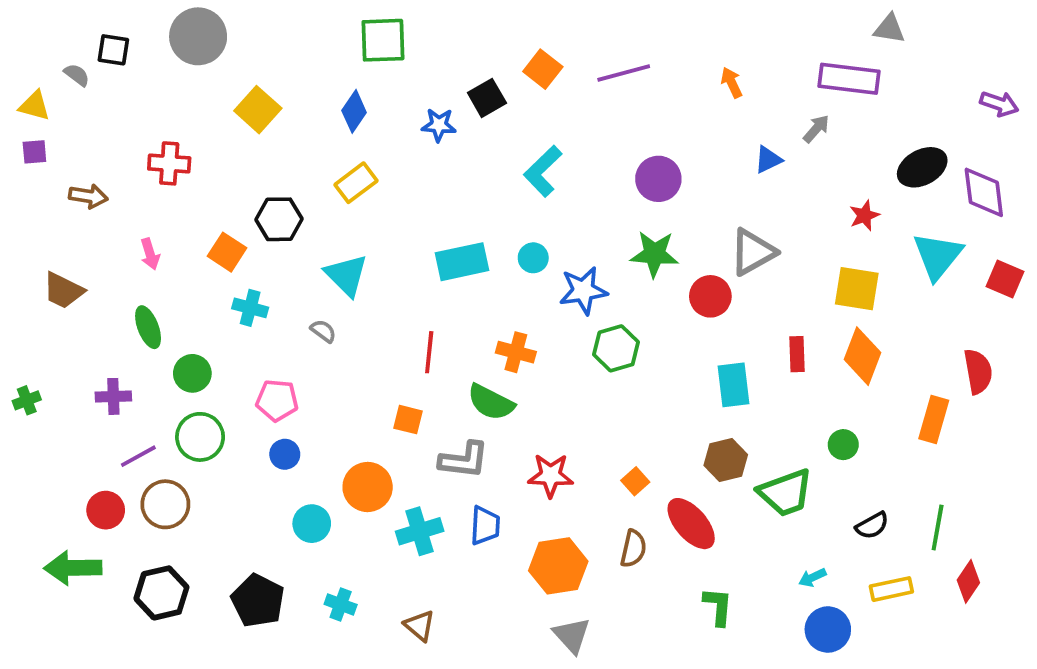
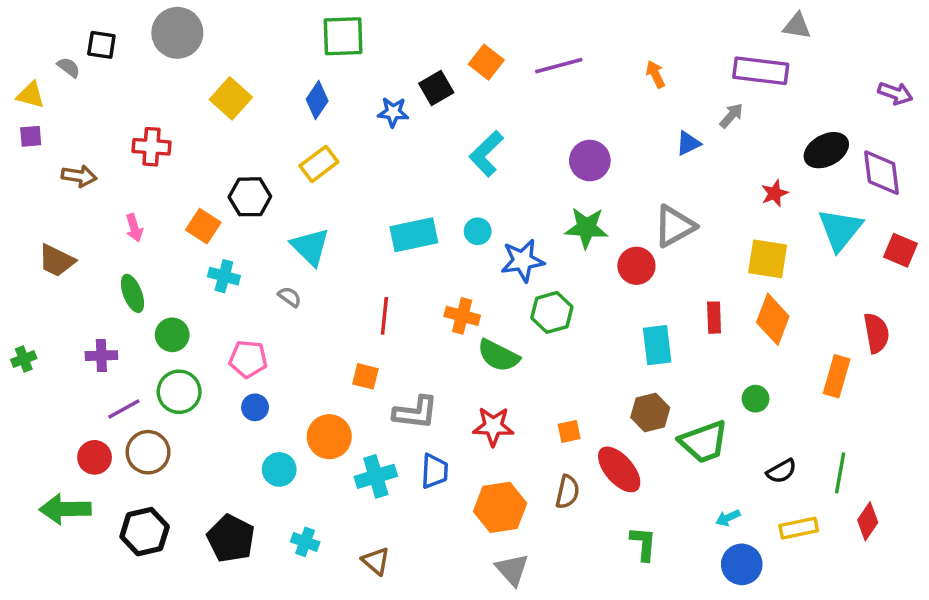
green semicircle: (491, 402) -> (498, 356), moved
orange square: (635, 481) -> (569, 431), turned 30

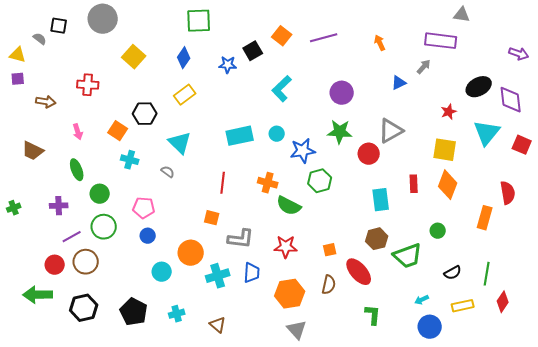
cyan cross: (305, 542) -> (177, 314), turned -35

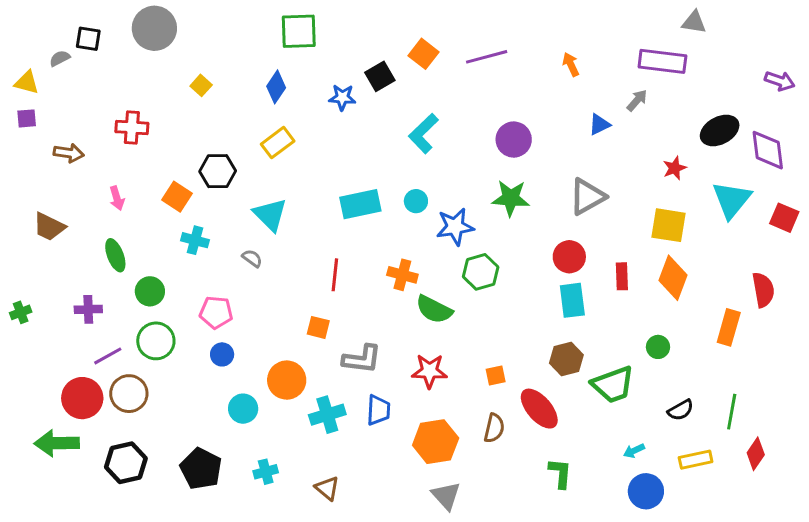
gray semicircle: (40, 39) -> (60, 58), turned -64
yellow square: (134, 57) -> (201, 85), size x0.6
red circle: (369, 154) -> (569, 257), moved
red circle: (55, 265) -> (82, 398), size x1.4

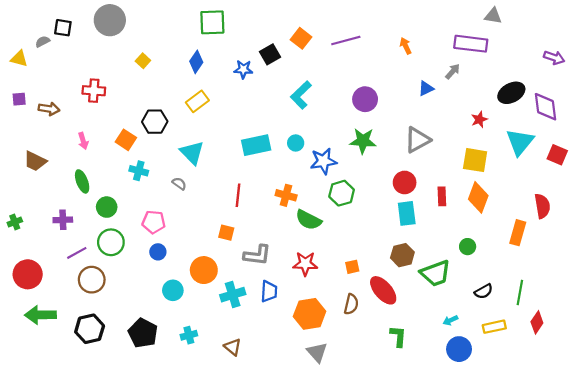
purple square: (27, 118) -> (19, 99), moved
red circle: (82, 398) -> (28, 274), moved

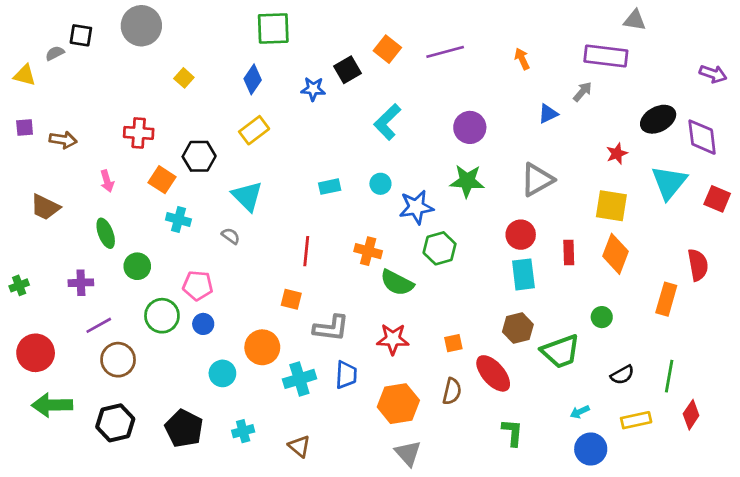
red cross: (94, 91) -> (139, 133), moved
cyan rectangle: (256, 145) -> (330, 187), size x0.6
green circle: (111, 242) -> (162, 316), moved

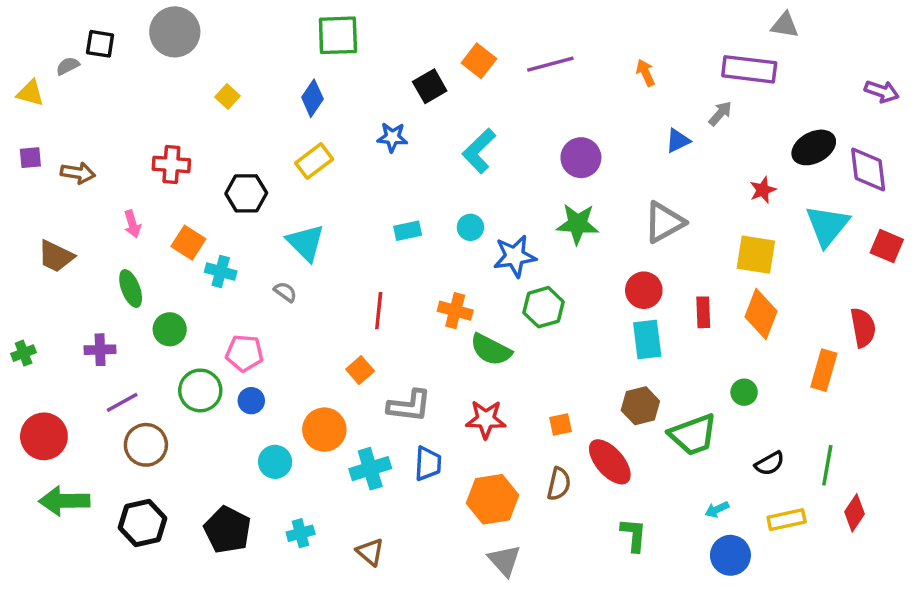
blue star: (313, 89) -> (392, 137), moved
orange square: (162, 180) -> (188, 243), moved
orange square: (291, 299) -> (360, 370), turned 35

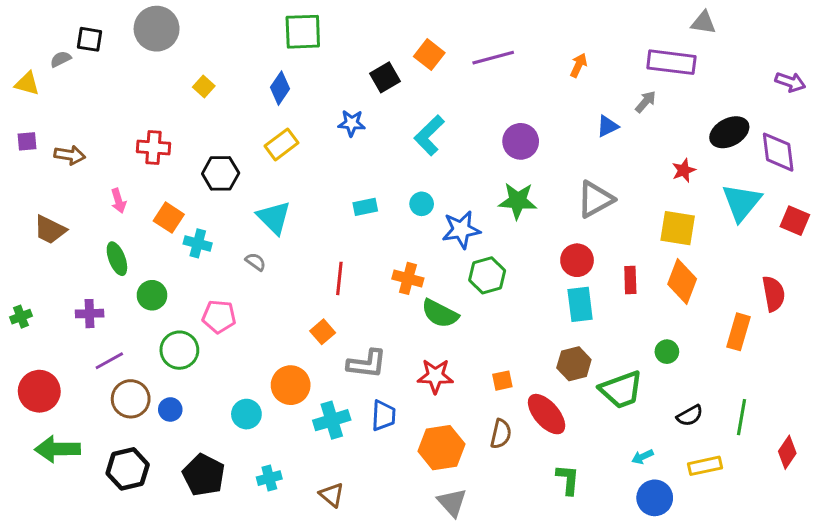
orange arrow: (645, 73) -> (579, 65), turned 50
blue circle: (251, 401) -> (170, 409), moved
red diamond: (855, 513) -> (787, 452), moved

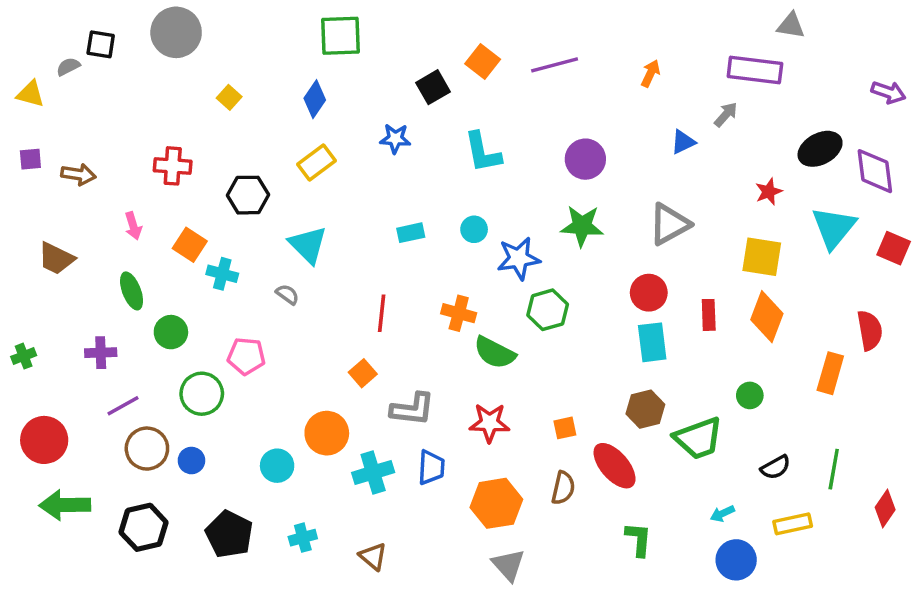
cyan L-shape: (429, 135) -> (483, 152), turned -57

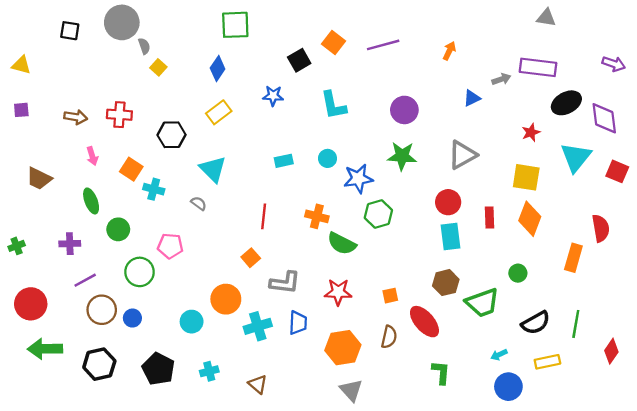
gray semicircle: (68, 67) -> (144, 46), moved, turned 98
purple rectangle: (755, 70) -> (538, 67), moved
gray arrow: (726, 115) -> (501, 79), turned 30
brown arrow: (78, 174) -> (76, 117), moved
black semicircle: (776, 467) -> (536, 323), size x1.4

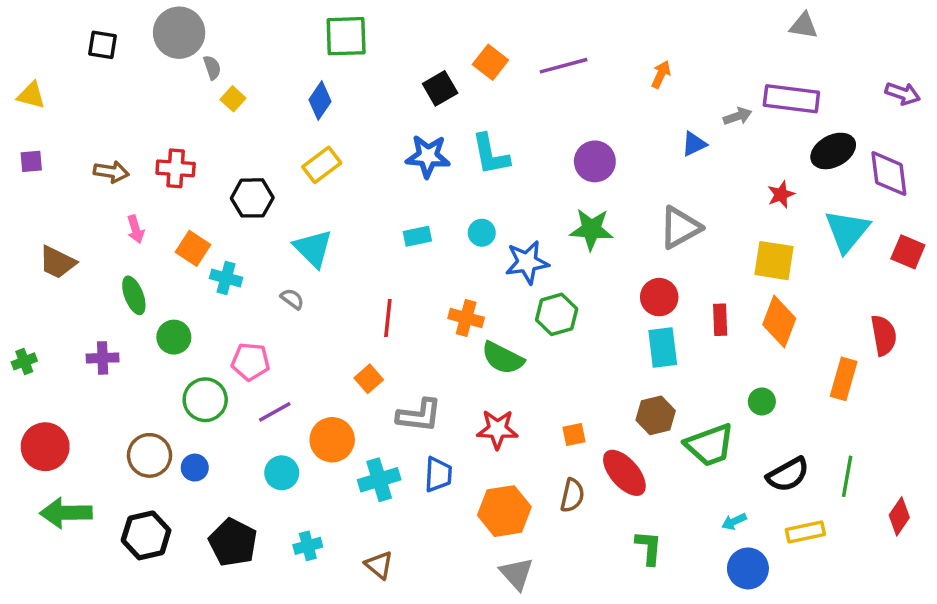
blue star: (273, 96) -> (428, 156), moved, size x1.4
purple line: (85, 280) -> (275, 412), moved

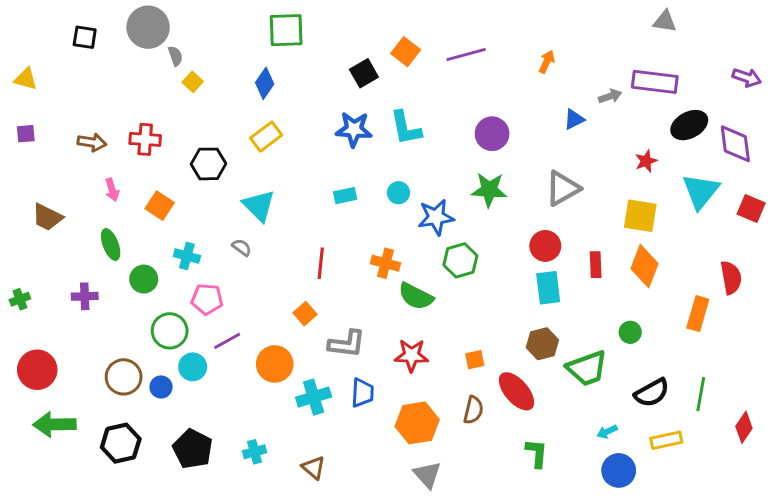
cyan cross: (226, 278) -> (187, 256), moved
cyan circle: (282, 473) -> (193, 367), moved

